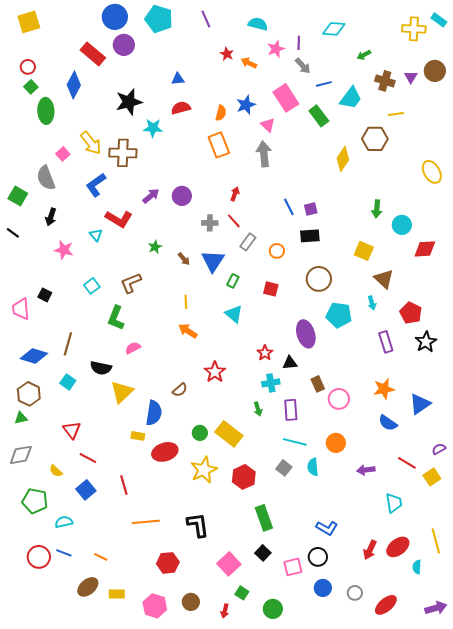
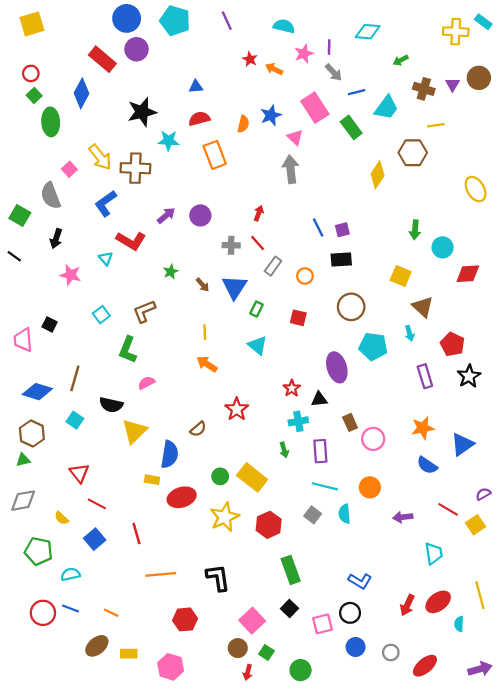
orange rectangle: (219, 145) -> (215, 155), moved
brown circle: (191, 602) -> (238, 648), moved

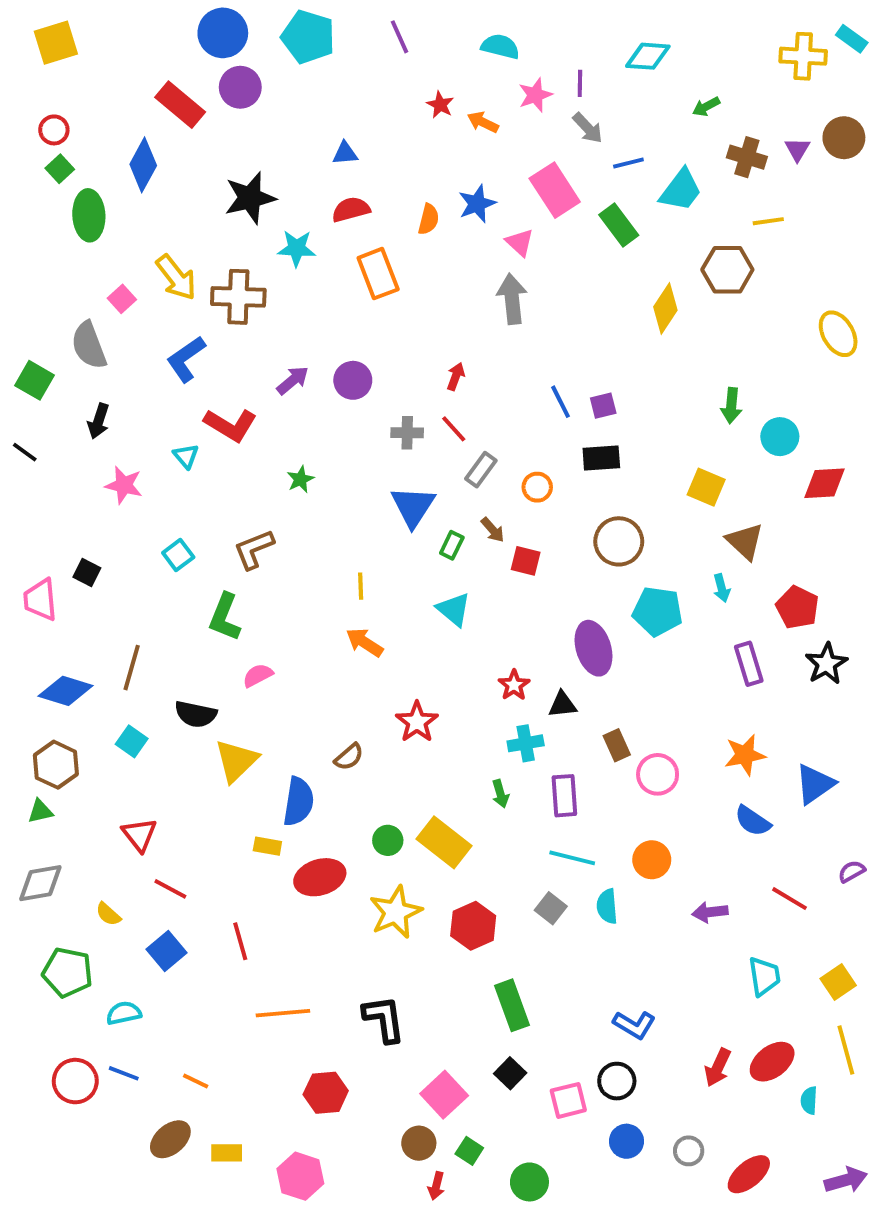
brown arrow: (203, 285) -> (493, 530), moved
yellow square: (476, 525) -> (838, 982), moved

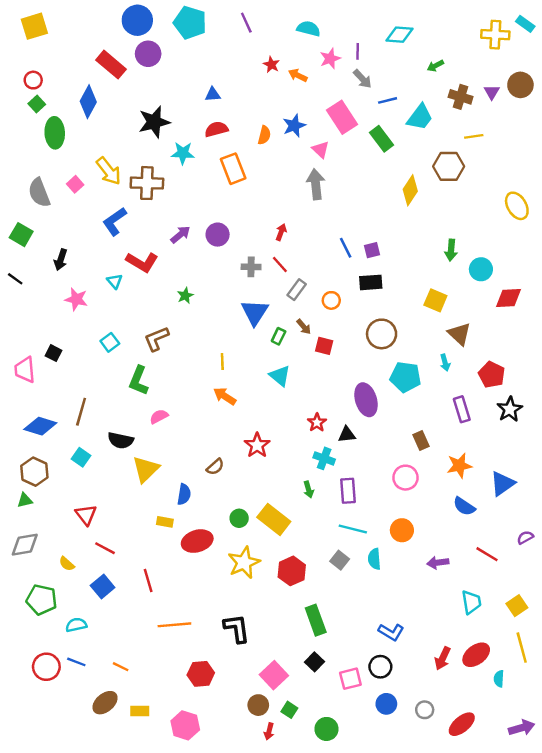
gray semicircle: (89, 345) -> (39, 193), moved
cyan cross: (526, 743) -> (324, 458), turned 30
brown rectangle: (617, 745) -> (421, 440), moved
blue semicircle: (298, 802) -> (184, 494), size x0.7

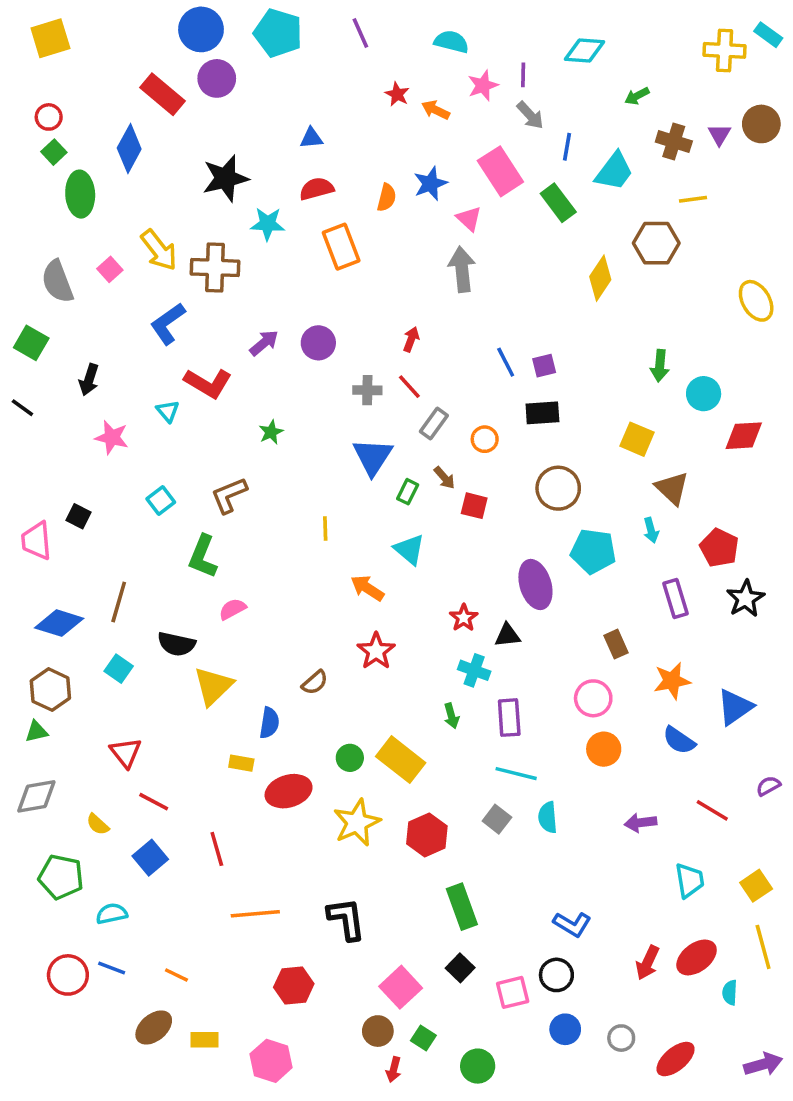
blue line: (388, 100) -> (567, 147), turned -66
orange arrow: (225, 396) -> (367, 588), moved
orange circle: (402, 530) -> (604, 749), moved

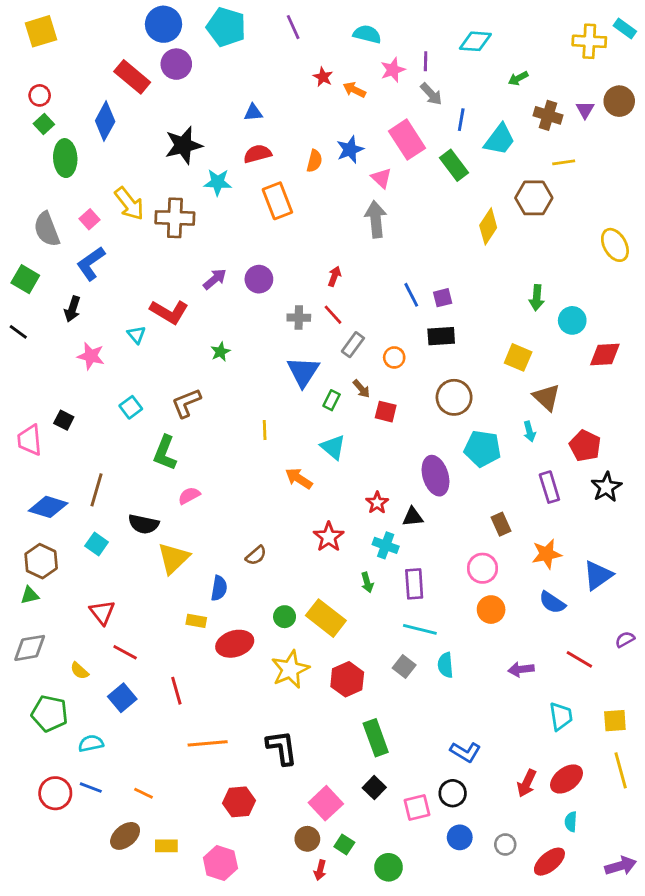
blue L-shape: (168, 324) -> (91, 263), moved
red star: (376, 651) -> (329, 537), moved
yellow square: (756, 886) -> (615, 721), turned 30
cyan semicircle: (730, 992) -> (571, 822), moved

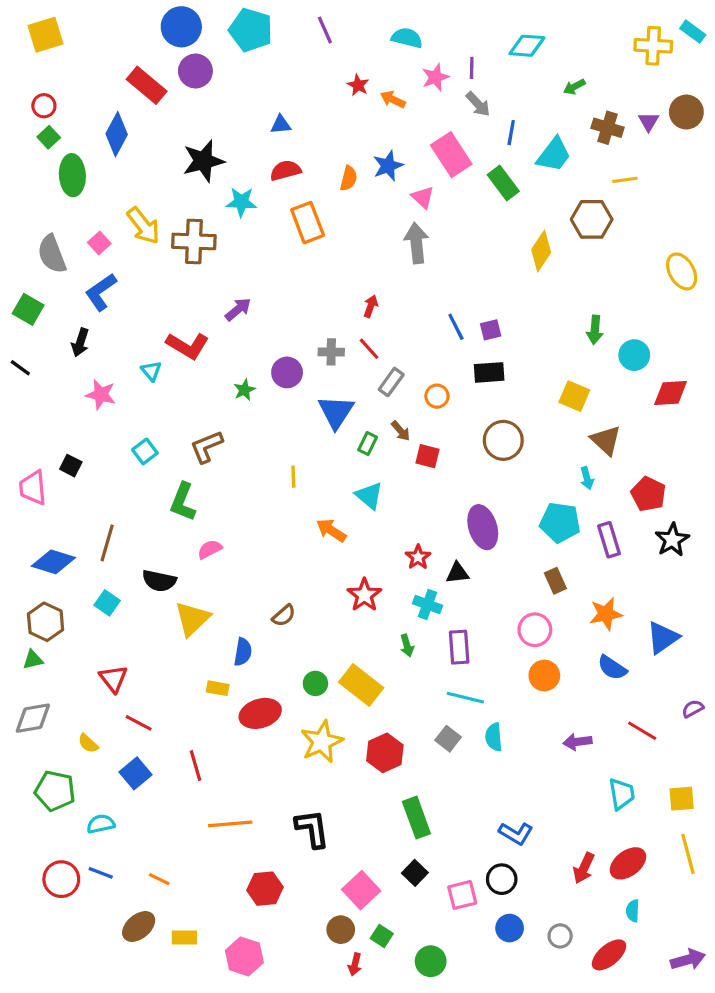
purple circle: (259, 279) -> (287, 372), moved
cyan pentagon: (482, 449) -> (560, 522), moved

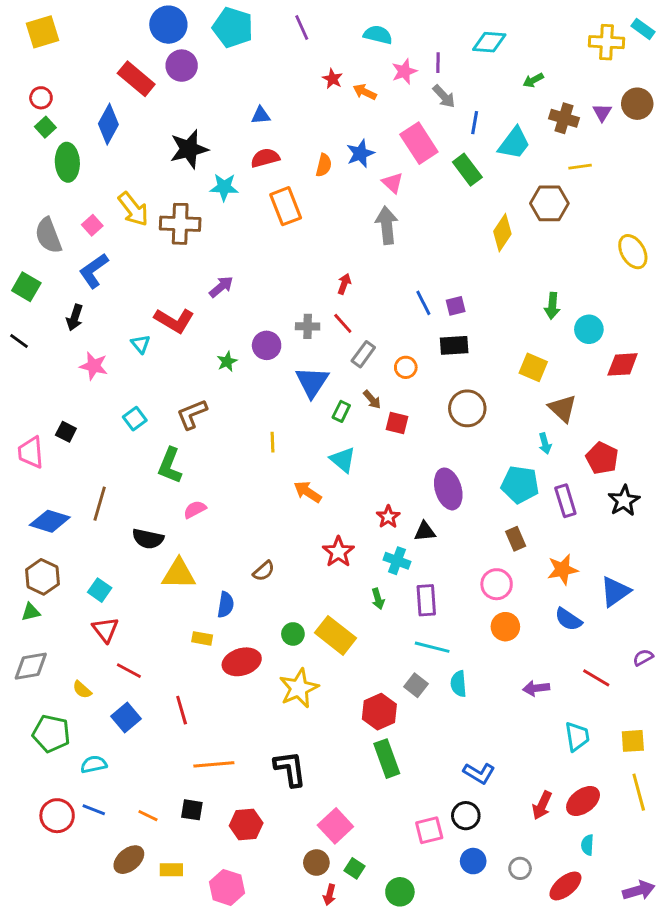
cyan square: (107, 603) -> (100, 590), moved
yellow triangle: (192, 619) -> (179, 574), turned 45
red hexagon: (385, 753) -> (379, 712), moved
black square: (415, 873) -> (192, 810), moved, turned -35

